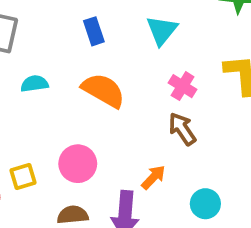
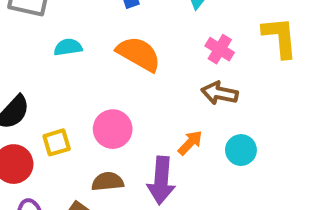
brown arrow: (182, 129) -> (220, 93), turned -44
cyan circle: (205, 204) -> (241, 150), moved

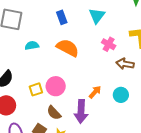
brown arrow: (220, 93) -> (125, 64), moved
yellow square: (57, 142) -> (36, 89), moved
brown semicircle: (108, 182) -> (54, 113), turned -126

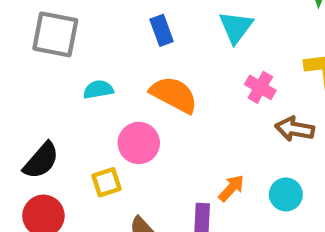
pink circle: (56, 86) -> (139, 143), moved

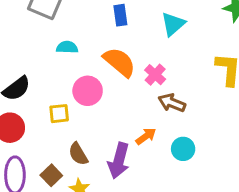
pink cross: (260, 87) -> (155, 75), moved
brown arrow: (295, 129) -> (172, 103), moved

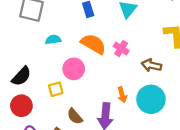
brown arrow: (172, 103) -> (151, 65), moved
orange arrow: (146, 136) -> (122, 95), turned 120
cyan circle: (183, 149) -> (151, 99), size x1.6

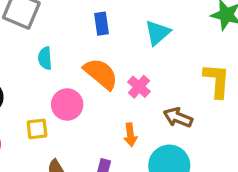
cyan semicircle: (53, 40) -> (45, 58), turned -96
orange arrow: (122, 95) -> (130, 135), moved

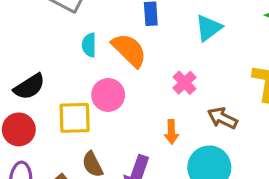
orange semicircle: (101, 74) -> (129, 50), moved
yellow square: (37, 129) -> (75, 118), size x1.5

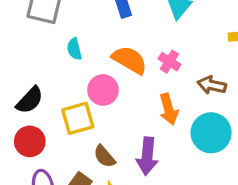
orange semicircle: (129, 50) -> (130, 60), moved
orange arrow: (171, 132) -> (169, 109), size x1.4

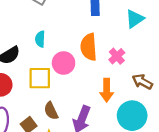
cyan semicircle: (74, 49) -> (40, 39), moved
orange semicircle: (130, 60) -> (89, 47), turned -140

